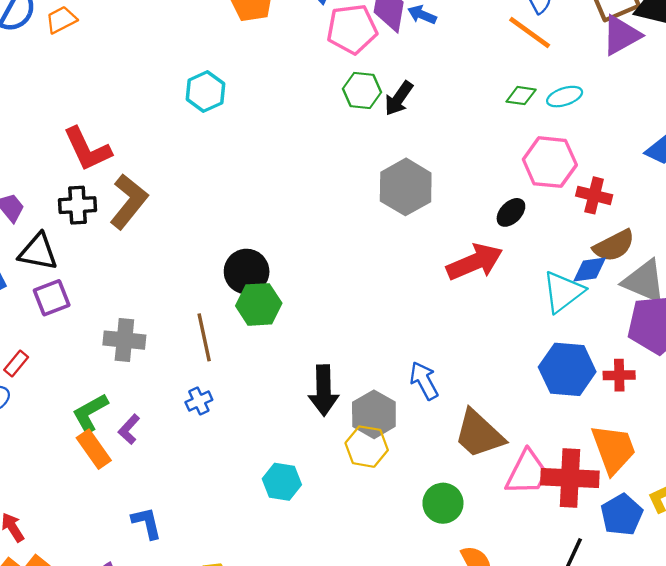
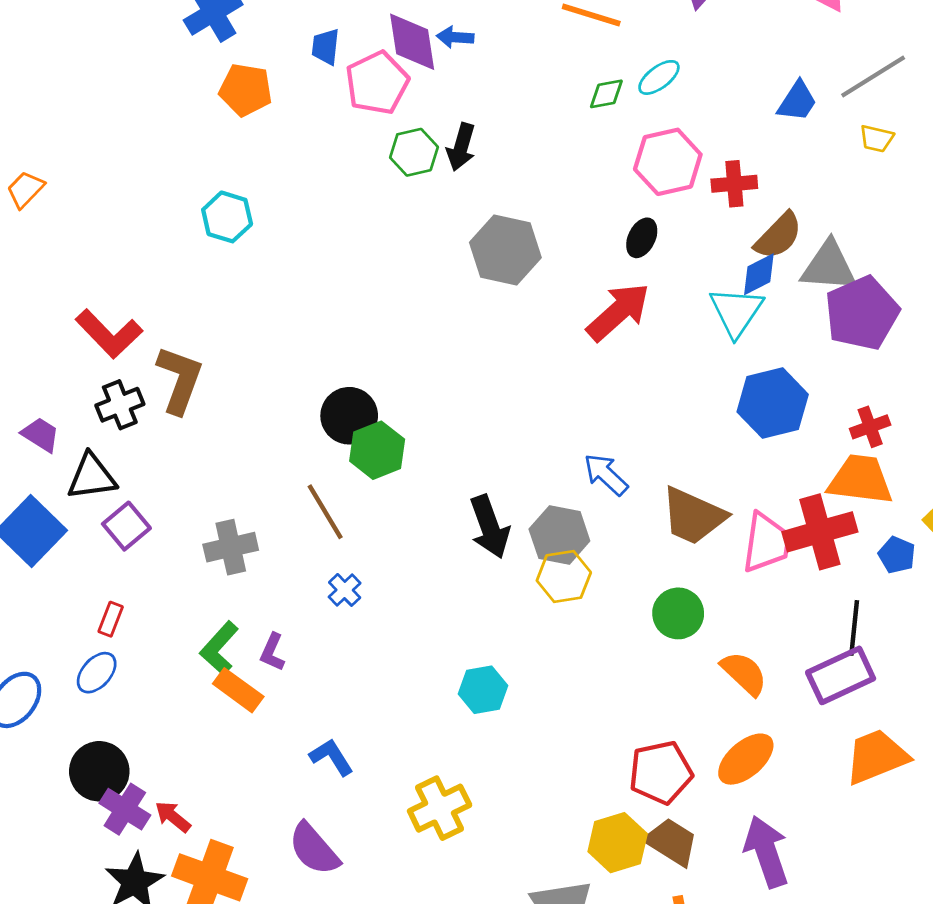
red cross: (619, 375) -> (870, 427), moved
orange trapezoid: (613, 449) -> (860, 480), turned -44
cyan hexagon: (282, 482) -> (483, 690), moved
blue pentagon: (622, 515) -> (897, 555), size x0.7

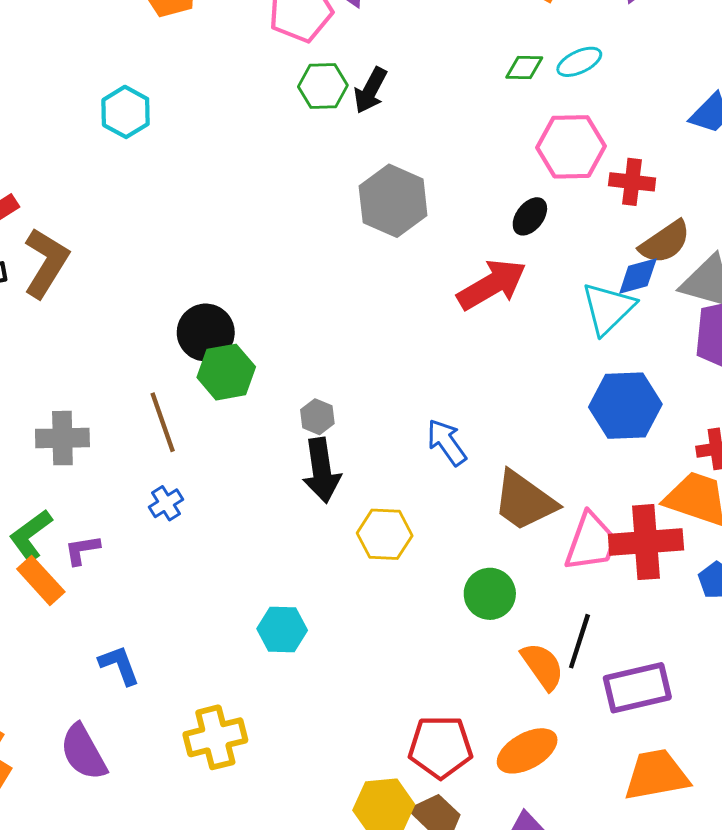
gray hexagon: (559, 535) -> (317, 417), moved, size x0.6
black line: (854, 628) -> (579, 641), moved
purple L-shape: (272, 652) -> (82, 550), turned 45

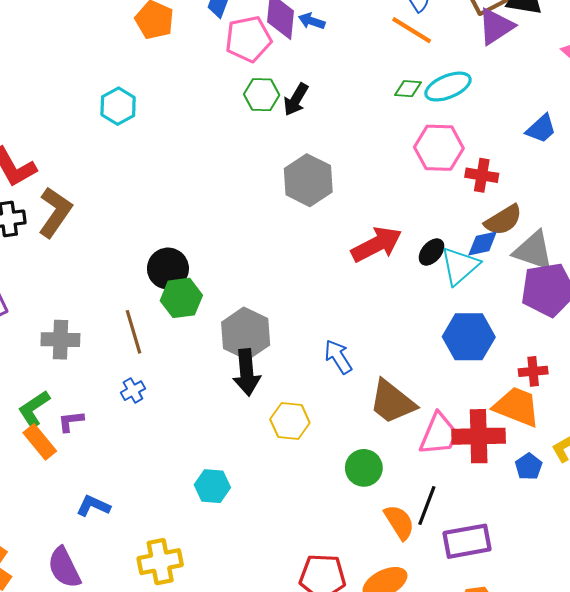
cyan ellipse: (579, 62) -> (448, 87), size x1.4
black ellipse: (530, 216) -> (432, 252), moved
gray hexagon: (317, 417) -> (246, 334), size x2.0
blue L-shape: (119, 665) -> (93, 506), turned -48

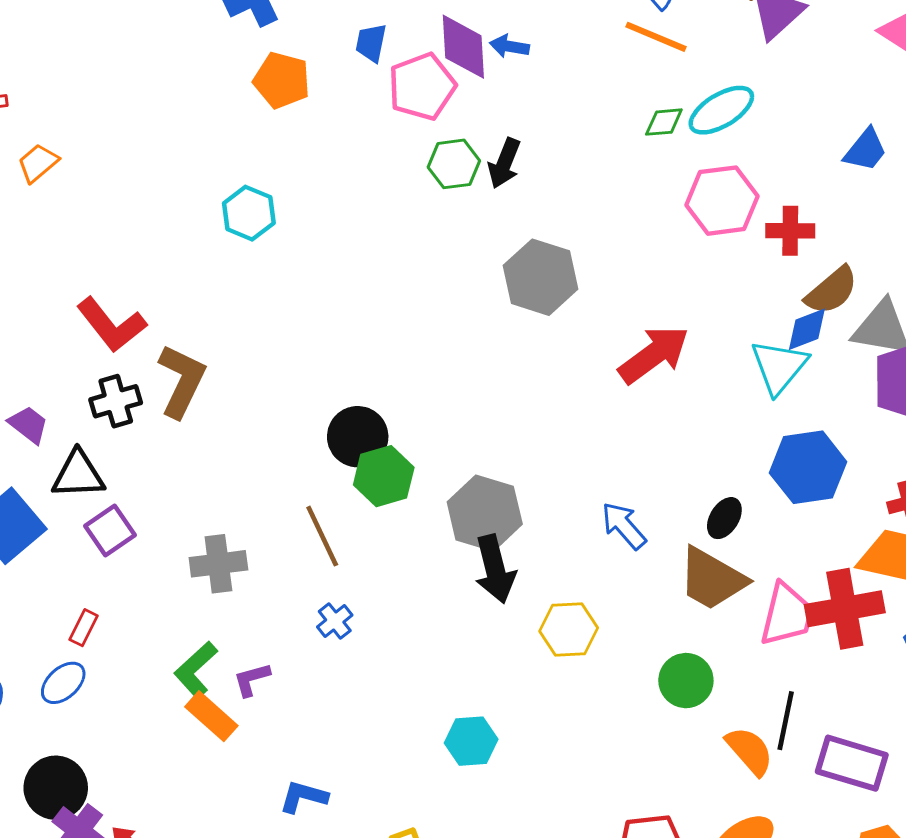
black ellipse: (432, 252) -> (724, 518), moved
purple rectangle: (467, 541) -> (852, 763), turned 36

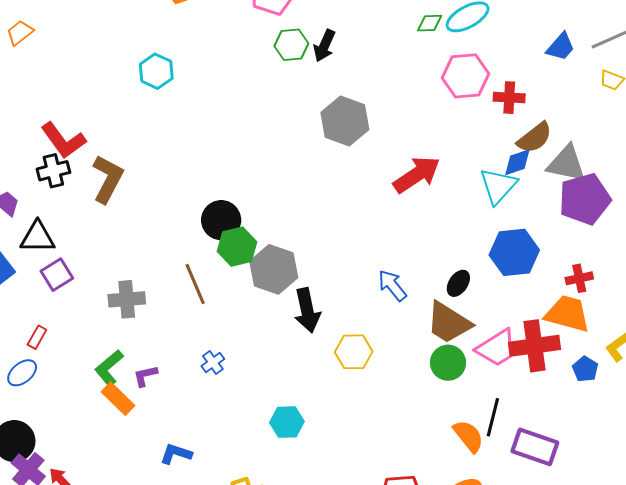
black cross: (116, 401) -> (53, 171), moved
gray hexagon: (485, 513) -> (274, 269), moved
pink trapezoid: (787, 615) -> (497, 348), turned 42
blue cross: (335, 621) -> (213, 362), moved
green circle: (686, 681) -> (448, 363), moved

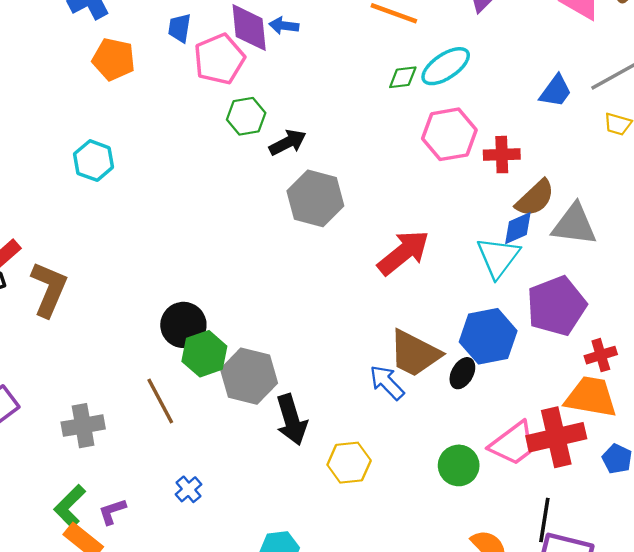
black arrow: (324, 46) -> (288, 143), moved, turned -136
purple pentagon: (585, 199) -> (556, 306), moved
blue hexagon: (514, 252) -> (488, 336), moved
brown trapezoid: (449, 323) -> (415, 353), moved
black line: (493, 417) -> (544, 520), moved

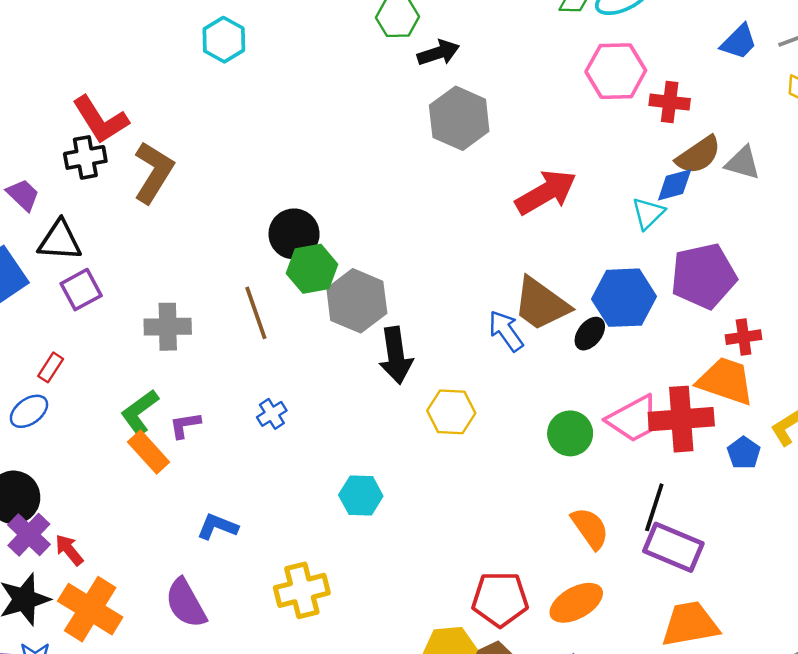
gray triangle: (574, 225) -> (743, 163), moved, size x0.7
cyan triangle: (498, 257) -> (648, 213), size x0.7

